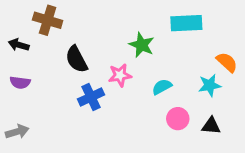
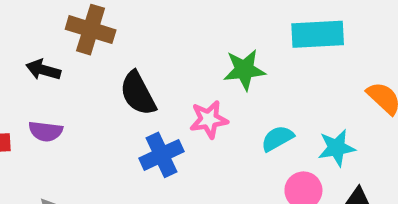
green star: (142, 45) -> (244, 70), turned -30
cyan star: (210, 85) -> (337, 148), moved

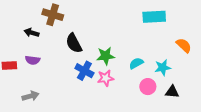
green star: (244, 70) -> (106, 56), moved
pink star: (209, 119) -> (106, 78), moved
blue cross: (162, 155) -> (84, 71), turned -36

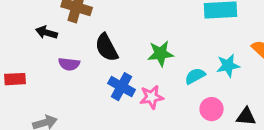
green star: (106, 56) -> (161, 54), moved
purple semicircle: (33, 60) -> (69, 64), moved
cyan star: (163, 68) -> (228, 66), moved

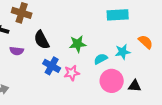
pink circle: (212, 109) -> (112, 81), size x1.5

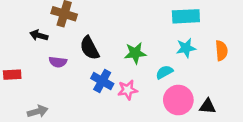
orange semicircle: (146, 42) -> (221, 51), turned 42
cyan star: (123, 52) -> (186, 48), moved

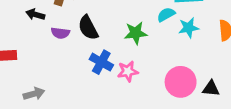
purple semicircle: (58, 62) -> (60, 33), moved
cyan semicircle: (164, 72) -> (166, 15), moved

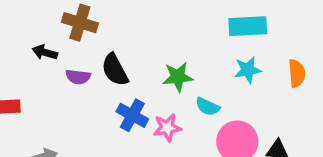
cyan semicircle: (166, 15) -> (208, 107), moved, turned -126

